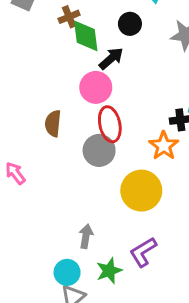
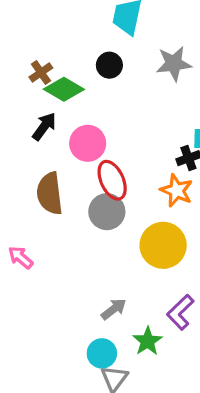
green diamond: (86, 36) -> (64, 89), turned -40
black arrow: (111, 59) -> (44, 126), moved
brown semicircle: (53, 123) -> (50, 193), size x1.4
gray arrow: (86, 236) -> (114, 309), turned 55

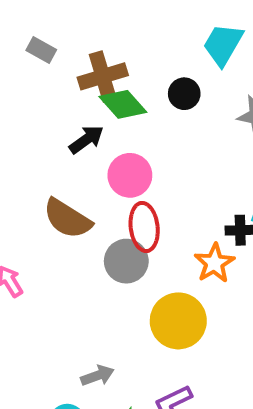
brown cross: (41, 72) -> (103, 76), size x1.6
brown semicircle: (50, 193) -> (67, 219), turned -69

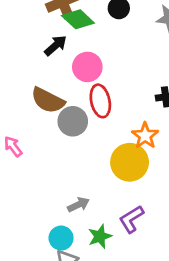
gray circle: (126, 261) -> (73, 121), moved
orange star: (214, 263) -> (145, 136), moved

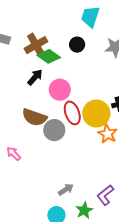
yellow circle: (130, 162) -> (96, 113), moved

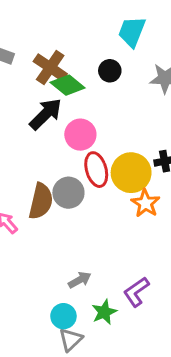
brown cross: (36, 45) -> (50, 68), turned -30
black arrow: (35, 77) -> (46, 114), size x1.4
brown semicircle: (34, 117) -> (41, 201), moved, turned -100

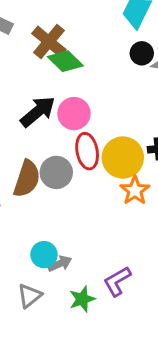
black circle: (110, 71) -> (142, 53), moved
black arrow: (46, 114) -> (38, 112), moved
cyan circle: (63, 316) -> (44, 255), moved
gray triangle: (71, 339) -> (29, 296), moved

